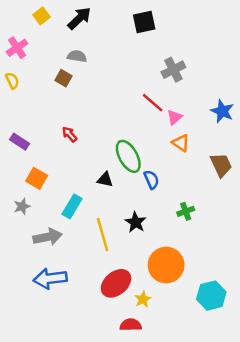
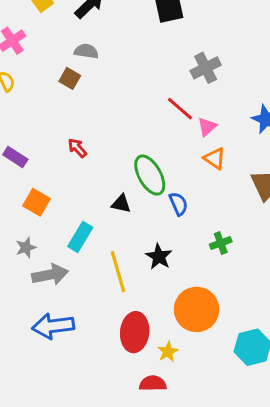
gray star: (22, 206) -> (26, 248), moved
red ellipse: (116, 283) -> (135, 332), turned -44

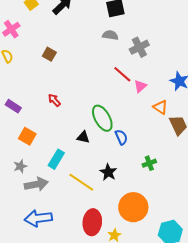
gray semicircle: (86, 51) -> (110, 35), moved
orange triangle: (215, 158) -> (160, 107), moved
yellow line: (118, 272) -> (81, 182), turned -40

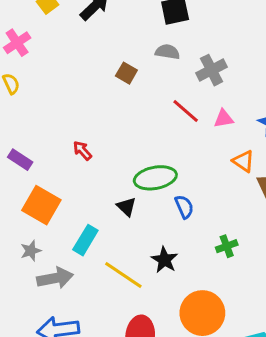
brown square: (49, 54) -> (126, 73), moved
pink triangle: (140, 86) -> (224, 119), moved, turned 32
green ellipse: (102, 118) -> (155, 178), turned -72
orange square: (27, 136) -> (41, 205), size x1.4
black triangle: (83, 137) -> (126, 207), turned 32

